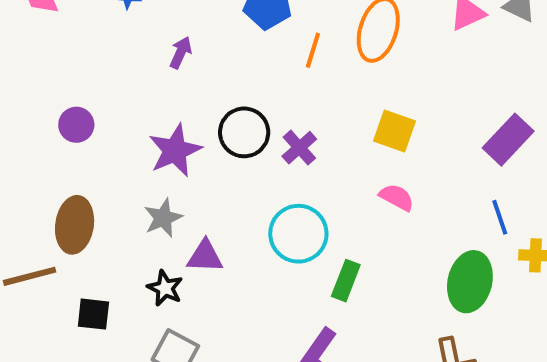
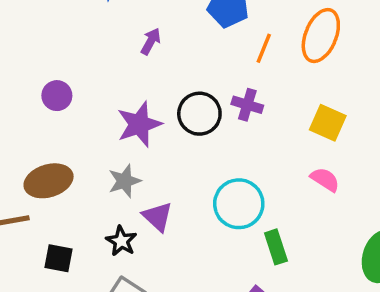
purple cross: (299, 148) -> (247, 105), moved, turned -36
brown ellipse: (75, 225) -> (49, 181), turned 60
purple triangle: (205, 256) -> (158, 217), turned 36
green rectangle: (346, 281) -> (276, 247), turned -44

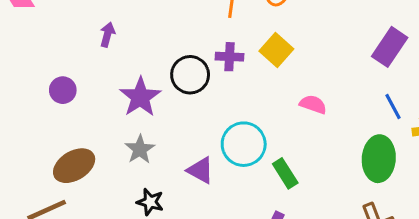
purple arrow: (151, 41) -> (107, 35), moved
yellow square: (328, 123) -> (276, 50), moved, turned 32
purple triangle: (158, 217) -> (200, 170), moved

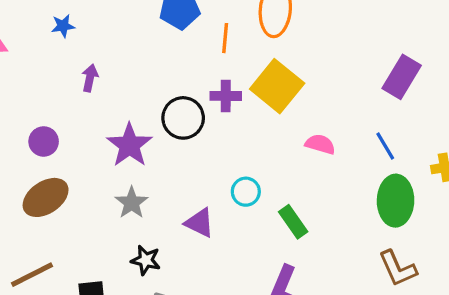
yellow square: (276, 50) -> (277, 86), size x1.4
blue line: (393, 106) -> (385, 146), moved
cyan circle: (244, 144) -> (246, 192), size x0.6
brown ellipse: (74, 166) -> (46, 197), moved

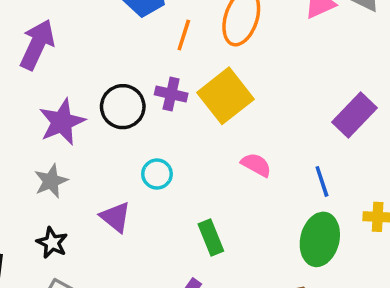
purple arrow: (90, 78) -> (37, 45), size x1.8
cyan circle: (246, 192) -> (157, 174), moved

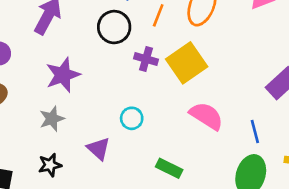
black circle: (123, 107) -> (114, 27), moved
pink semicircle: (256, 165) -> (206, 116), size x1.5
green rectangle: (211, 237) -> (169, 168), turned -45
black star: (52, 243) -> (50, 165), turned 30

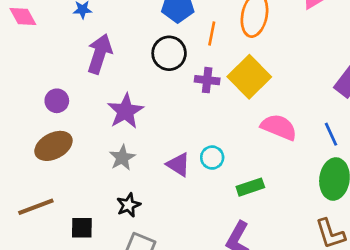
cyan circle: (132, 118) -> (212, 158), moved
purple triangle: (99, 149) -> (178, 165), moved
green rectangle: (169, 168) -> (250, 187), turned -35

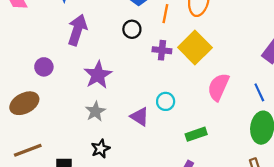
black circle: (169, 53) -> (132, 29), size x0.7
pink semicircle: (279, 127) -> (218, 87), turned -88
brown ellipse: (53, 146) -> (24, 103), moved
cyan circle: (212, 158) -> (166, 101), moved

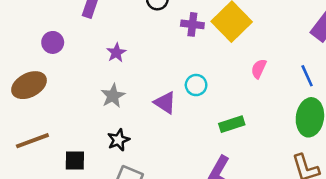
purple star: (98, 75) -> (116, 53), size x0.6
pink semicircle: (218, 87) -> (259, 69), size x0.6

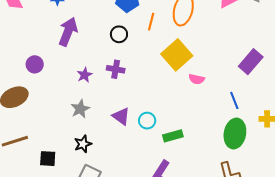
purple cross: (192, 24) -> (116, 69), moved
pink semicircle: (259, 69) -> (197, 79), moved, turned -105
cyan circle: (196, 85) -> (147, 121), moved

